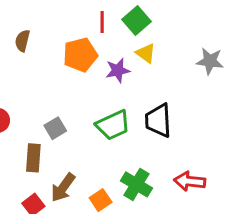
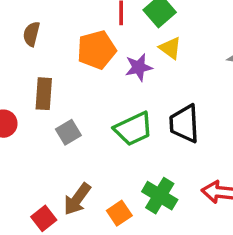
brown rectangle: (33, 158) -> (44, 94), moved

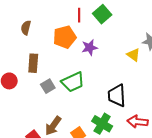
yellow triangle: (170, 48) -> (133, 55), moved
black trapezoid: (184, 124) -> (117, 96), moved
green trapezoid: (133, 129) -> (73, 82), moved

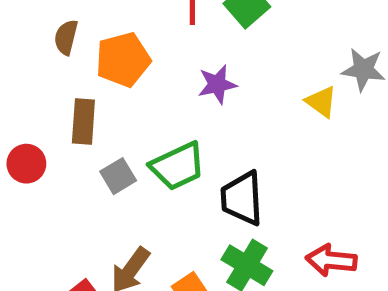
orange pentagon: (65, 37) -> (123, 60), moved
black trapezoid: (117, 96) -> (242, 198), moved

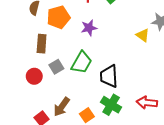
purple star: (217, 84) -> (89, 28), moved
red circle: (26, 164) -> (34, 76), moved
green trapezoid: (178, 166) -> (82, 63), turned -35

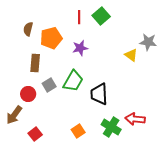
green cross: (111, 105) -> (111, 127), moved
brown arrow: (62, 107) -> (14, 115), moved

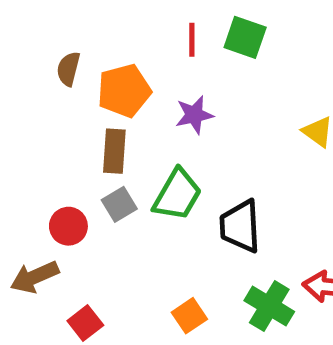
green square: (101, 16) -> (245, 37), turned -30
brown rectangle: (35, 63) -> (114, 151), moved
brown arrow: (14, 115) -> (35, 277), turned 30

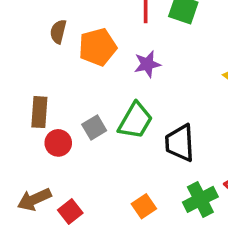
brown rectangle: (114, 151) -> (39, 112), moved
brown arrow: (35, 277) -> (34, 199), moved
green cross: (269, 306) -> (200, 199), turned 32

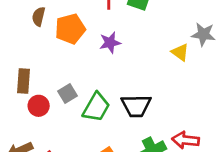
green trapezoid: (135, 121) -> (96, 107), moved
black trapezoid: (180, 143) -> (136, 106), turned -88

